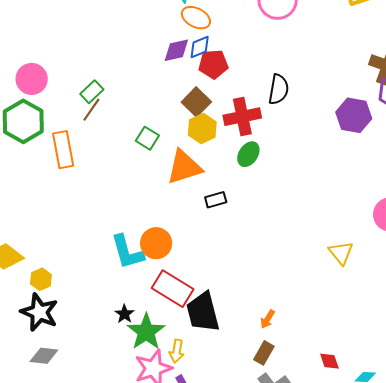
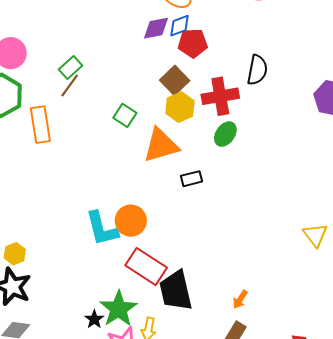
black star: (124, 314) -> (94, 319), moved

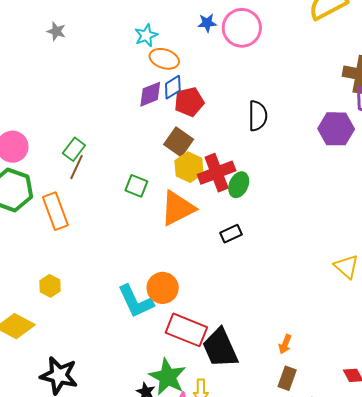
red cross: (220, 96) -> (217, 173), moved
black rectangle: (192, 179) -> (231, 234), moved
yellow hexagon: (15, 254) -> (50, 286), moved

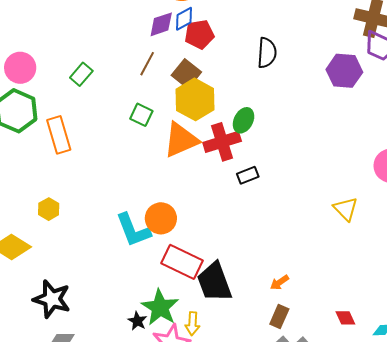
brown line: (77, 167) -> (147, 64), moved
yellow hexagon: (189, 167) -> (195, 99), size x1.4
red cross: (217, 173) -> (222, 142), moved
black rectangle: (231, 234) -> (248, 175), moved
orange arrow: (285, 344) -> (279, 282), turned 30

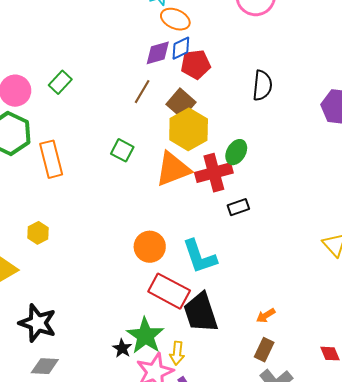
green rectangle: (81, 74) -> (60, 82), moved
green square: (141, 115) -> (122, 150), moved
cyan L-shape: (133, 230) -> (200, 257), moved

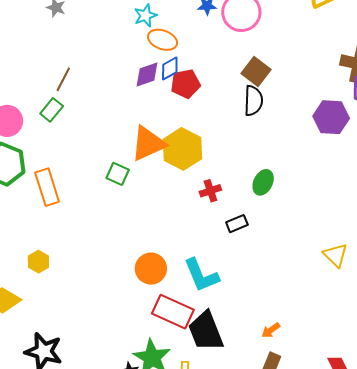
brown line: (142, 92) -> (63, 79), moved
brown square: (181, 103) -> (256, 72), moved
green ellipse: (236, 152) -> (263, 182), moved
orange triangle: (173, 169) -> (148, 144), moved
red cross: (214, 173) -> (210, 191), size x0.6

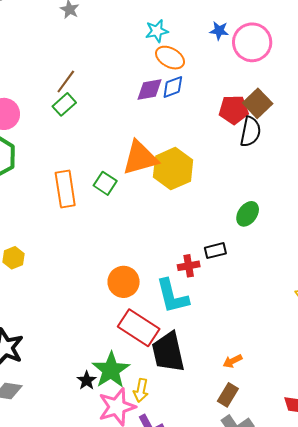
red pentagon: (186, 84) -> (234, 110), moved
green rectangle: (52, 110) -> (64, 104), moved
orange rectangle: (47, 187) -> (65, 189), moved
red cross: (210, 191) -> (189, 266), moved

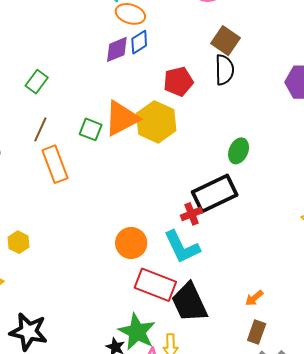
brown line: (66, 81) -> (40, 129), moved
red pentagon: (234, 110) -> (178, 82), moved
green square: (105, 183) -> (91, 129), moved
black rectangle: (215, 251) -> (215, 193), size x2.0

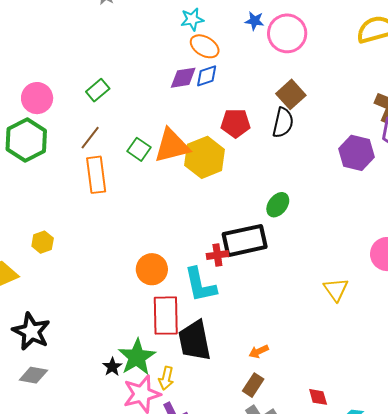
red rectangle: (155, 285) -> (166, 316), turned 54

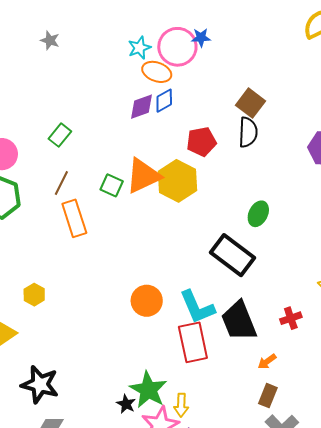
pink circle: (287, 33) -> (177, 47), moved
black rectangle: (245, 241) -> (232, 255), turned 60
red cross: (217, 255) -> (291, 318), moved
red rectangle: (166, 316) -> (193, 342), moved
black trapezoid: (195, 341) -> (239, 321), moved

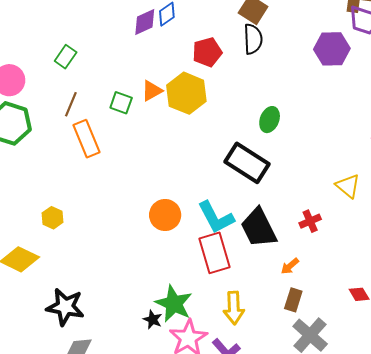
orange triangle: (143, 176) -> (152, 91), size x0.6
yellow arrow: (181, 405) -> (234, 308), moved, size x1.4

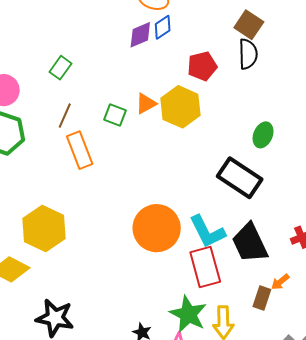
orange circle: (165, 215) -> (157, 228), size x1.5
yellow hexagon: (52, 218) -> (44, 228), size x2.0
brown rectangle: (293, 300) -> (262, 298), moved
green star: (174, 304) -> (188, 314), moved

